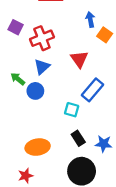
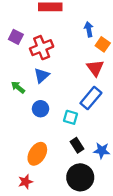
red triangle: (79, 59) -> (95, 68), moved
blue circle: (35, 91) -> (41, 109), moved
orange ellipse: (38, 147) -> (37, 154), turned -50

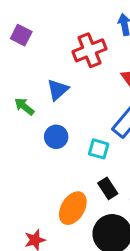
red cross: (42, 48) -> (90, 50), moved
orange ellipse: (37, 154) -> (73, 208), moved

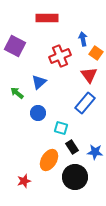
purple square: (21, 35) -> (15, 46), size x1.5
cyan square: (99, 149) -> (61, 128), moved

